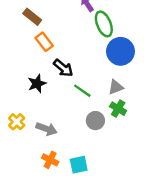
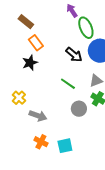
black arrow: (63, 68) -> (74, 55), moved
black star: (37, 84) -> (30, 63), moved
yellow cross: (17, 122) -> (19, 98), moved

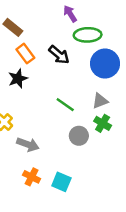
green ellipse: (86, 28) -> (88, 35), turned -70
black arrow: (74, 55) -> (59, 55), moved
cyan square: (65, 146) -> (61, 182), turned 35

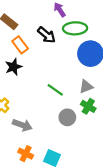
black arrow: (59, 55) -> (46, 35), moved

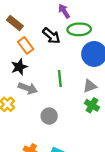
green line: (55, 90) -> (60, 79), moved, turned 49
gray circle: (67, 117) -> (49, 116), moved
gray arrow: (22, 125) -> (28, 88), moved

